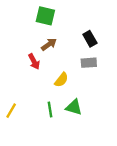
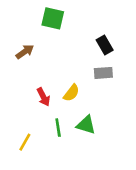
brown arrow: (49, 44) -> (25, 52), moved
red arrow: (34, 62) -> (43, 97), moved
yellow line: (11, 111) -> (25, 142), moved

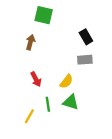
brown arrow: (25, 52) -> (30, 42), moved, turned -40
yellow semicircle: (71, 93) -> (66, 81), moved
yellow line: (25, 142) -> (29, 116), moved

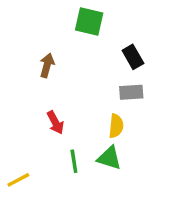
green square: (44, 15) -> (89, 22), moved
yellow semicircle: (66, 81) -> (116, 126), moved, turned -32
yellow line: (29, 116) -> (18, 180), moved, turned 32

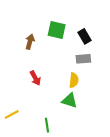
green square: (89, 22) -> (57, 30), moved
green line: (74, 161) -> (47, 125), moved

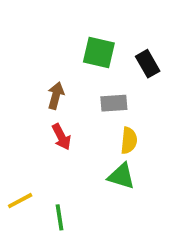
brown arrow: (30, 42) -> (56, 96), moved
gray rectangle: (83, 59) -> (114, 103), moved
green line: (47, 125) -> (60, 217), moved

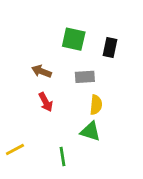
black rectangle: (148, 64) -> (110, 48), turned 42
brown arrow: (56, 96) -> (42, 71), turned -84
green line: (60, 217) -> (62, 157), moved

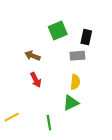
green square: (74, 39) -> (58, 30), turned -36
gray rectangle: (85, 77) -> (77, 56), moved
green triangle: (90, 131) -> (71, 103), turned -42

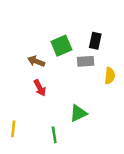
green square: (58, 30) -> (61, 46), moved
yellow semicircle: (75, 82) -> (110, 76), moved
yellow line: (12, 117) -> (13, 129), turned -56

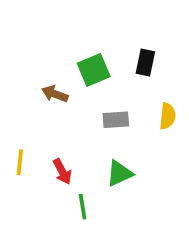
gray rectangle: (86, 61) -> (116, 120), moved
red arrow: (40, 88) -> (62, 171), moved
yellow line: (13, 129) -> (20, 162), moved

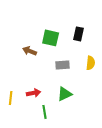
green square: (94, 70) -> (51, 38), turned 36
yellow line: (20, 162) -> (11, 98), moved
red arrow: (62, 171) -> (34, 93), turned -72

